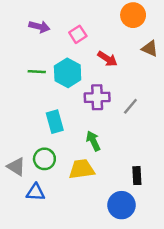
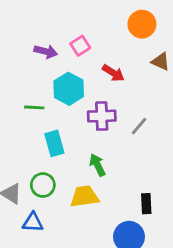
purple arrow: (39, 27) -> (46, 51), moved
green line: (37, 72) -> (34, 107), moved

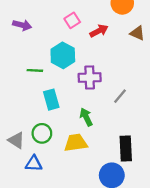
purple arrow: (46, 51) -> (22, 25), moved
red arrow: (113, 73) -> (99, 31), moved, turned -60
gray line: (139, 126) -> (120, 96), moved
black rectangle: (146, 204) -> (126, 149), size x1.5

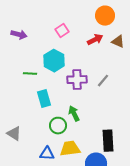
red arrow: (99, 31) -> (95, 40), moved
gray line: (120, 96) -> (103, 81), moved
green circle: (42, 133) -> (58, 126), moved
yellow trapezoid: (76, 143) -> (70, 149), moved
blue triangle: (34, 164) -> (47, 154), moved

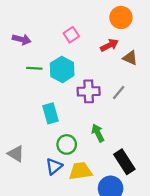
brown triangle: (118, 42) -> (130, 58), moved
green line: (30, 74) -> (34, 68), moved
green arrow: (74, 114) -> (98, 133), moved
black rectangle: (108, 141) -> (124, 162), turned -30
blue triangle: (47, 154) -> (54, 166), moved, turned -42

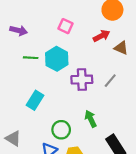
pink square: (71, 35) -> (66, 26), turned -32
cyan rectangle: (51, 113) -> (35, 100), moved, turned 48

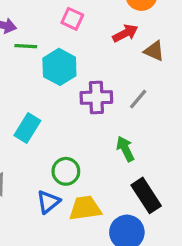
green line: (31, 58) -> (26, 46), moved
green arrow: (91, 119) -> (125, 149), moved

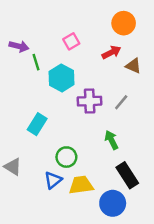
pink square: (72, 19) -> (71, 41), turned 35
green line: (26, 46) -> (36, 62), turned 70

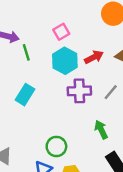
red arrow: (111, 52) -> (94, 57), moved
cyan hexagon: (62, 78) -> (65, 61), moved
cyan rectangle: (37, 124) -> (25, 95), moved

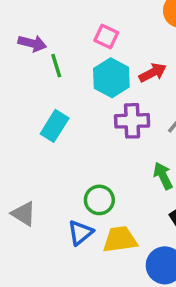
pink square: (61, 32) -> (106, 36), turned -35

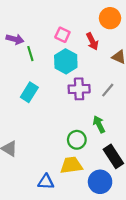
red arrow: (153, 73) -> (92, 41), moved, turned 91
green circle: (99, 200) -> (77, 140), moved
blue triangle: (80, 233) -> (46, 182), moved, turned 42

